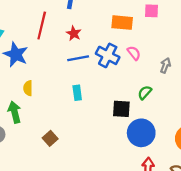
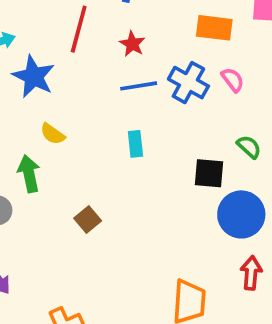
yellow semicircle: (28, 88) -> (53, 134), turned -56
green semicircle: (145, 93) -> (249, 147), turned 88

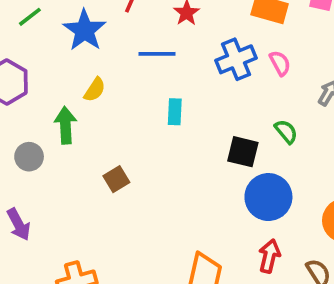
blue cross: (188, 83) -> (236, 59), turned 30
blue line: (139, 86) -> (157, 54), moved
yellow semicircle: (53, 134) -> (95, 90), turned -100

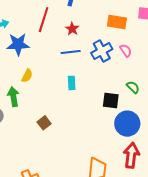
blue star: (85, 30) -> (18, 44), turned -30
blue line: (157, 54) -> (71, 52), moved
red arrow: (269, 256) -> (131, 155), size x1.4

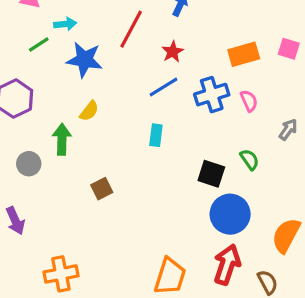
orange rectangle: (117, 22) -> (244, 54), turned -36
blue line: (71, 52) -> (164, 87), turned -36

